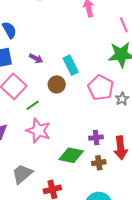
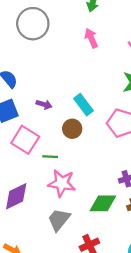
green line: (33, 105) -> (50, 157), turned 48
gray trapezoid: (22, 174) -> (59, 220), moved

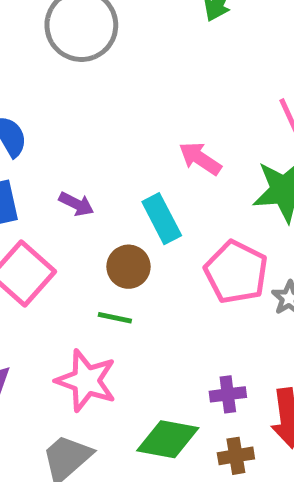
pink arrow: (91, 38) -> (200, 158), moved, turned -42
green line: (50, 157) -> (115, 318), moved

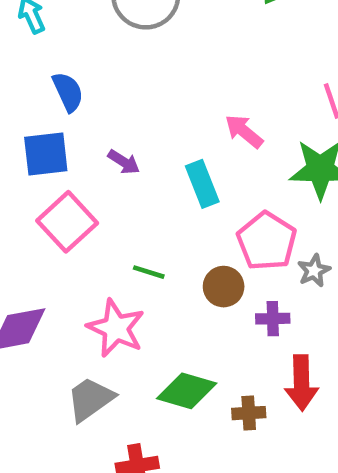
brown circle: (128, 267) -> (224, 287), moved
purple cross: (228, 394) -> (273, 319), moved

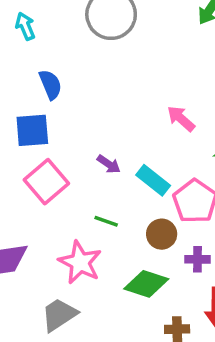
purple arrow: (124, 162) -> (109, 164), moved
cyan rectangle: (202, 184) -> (153, 180), moved, turned -32
green diamond: (187, 391) -> (146, 284), moved

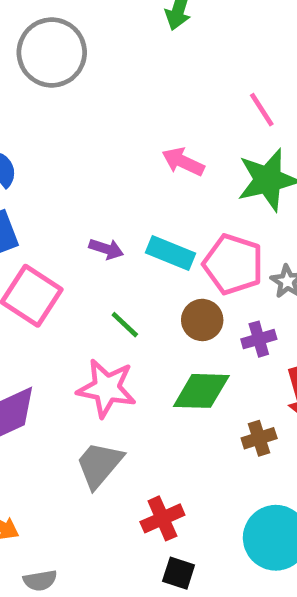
green line: (106, 221) -> (125, 325), turned 40

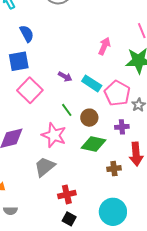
pink arrow: (183, 162) -> (104, 46), turned 78
brown circle: (202, 320) -> (89, 118), moved

